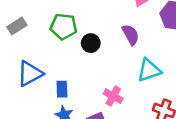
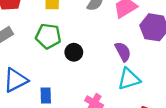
purple semicircle: (131, 35) -> (123, 52), moved

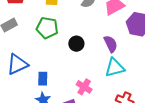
black circle: (74, 52) -> (76, 44), moved

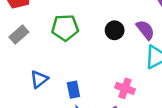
black circle: (76, 44) -> (115, 30), moved
blue triangle: (17, 64) -> (39, 79), size x0.7

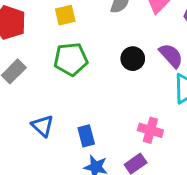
blue triangle: (39, 79) -> (43, 126), turned -36

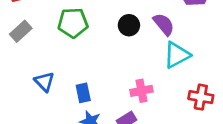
pink cross: (150, 130) -> (142, 91), turned -30

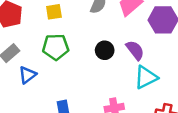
blue triangle: (44, 82) -> (27, 75), moved, turned 36

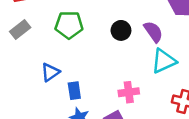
blue triangle: (27, 75) -> (50, 72), moved

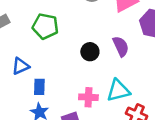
black circle: (121, 30) -> (90, 52), moved
cyan triangle: (164, 61) -> (118, 91), moved

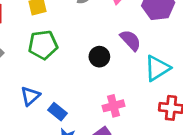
blue rectangle: (39, 87) -> (57, 112), turned -35
cyan triangle: (118, 91) -> (157, 68), moved

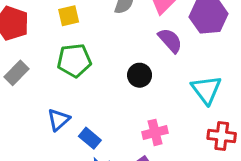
purple semicircle: (130, 40) -> (170, 40), moved
cyan triangle: (157, 68) -> (206, 90), turned -36

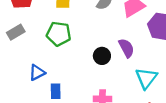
purple semicircle: (170, 40) -> (126, 48), moved
blue rectangle: (90, 138) -> (56, 91), turned 35

